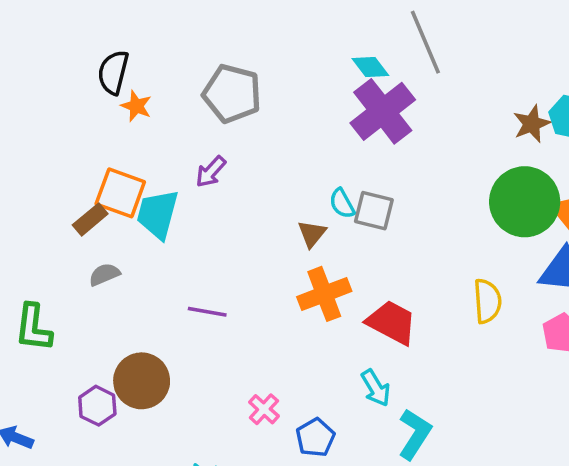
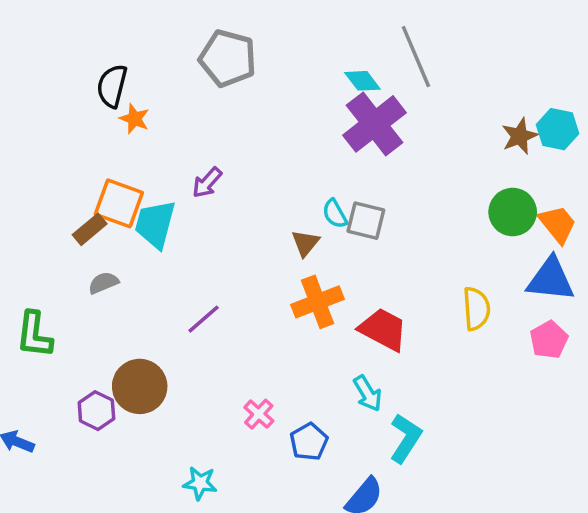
gray pentagon: (232, 94) -> (228, 58), moved
green circle: (525, 202) -> (513, 212), size x0.7
purple line: (207, 312) -> (204, 319), turned -51

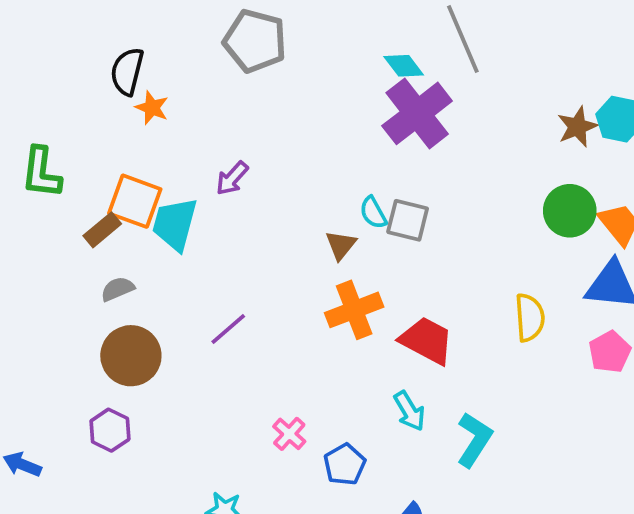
green L-shape: (34, 335) -> (41, 173), moved
brown circle: (140, 386) -> (131, 356), moved
cyan L-shape: (406, 438) -> (474, 440), moved

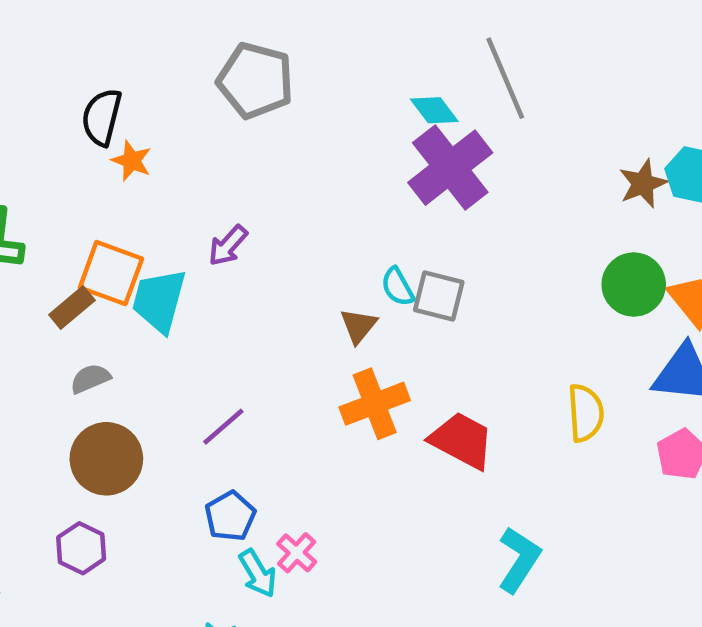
cyan arrow: (409, 411) -> (258, 573), moved
blue pentagon: (345, 464) -> (230, 516), moved

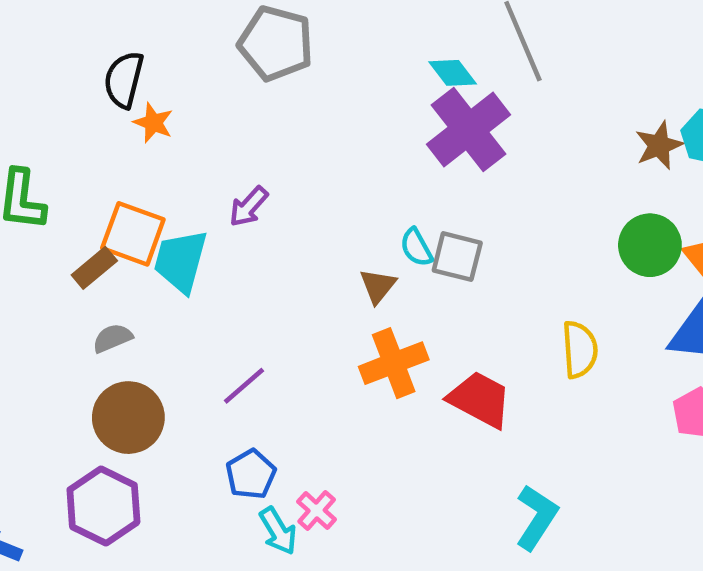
yellow semicircle: (586, 413) -> (580, 349), moved
purple hexagon: (81, 548) -> (103, 506), size x1.5

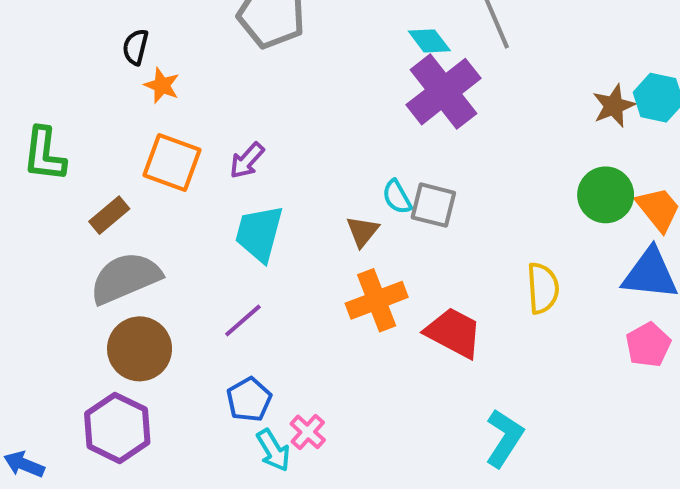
black semicircle: (124, 80) -> (136, 47), size x0.7
orange square: (133, 234) -> (172, 162), moved
cyan trapezoid: (181, 261) -> (259, 233), moved
gray semicircle: (112, 338) -> (125, 278), size x2.0

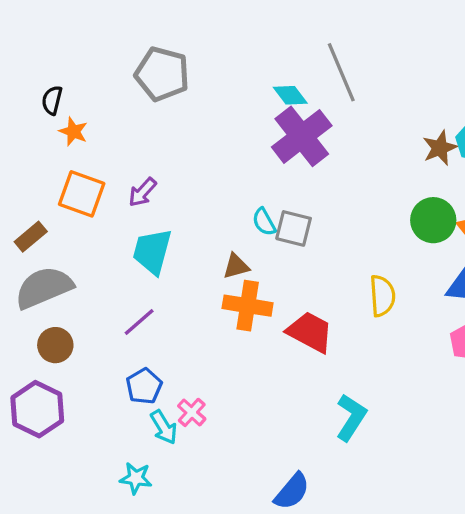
brown triangle: (362, 231) -> (236, 266), moved, turned 36
orange cross: (377, 300) -> (248, 306), turned 30
brown circle: (140, 349) -> (55, 345), size x0.7

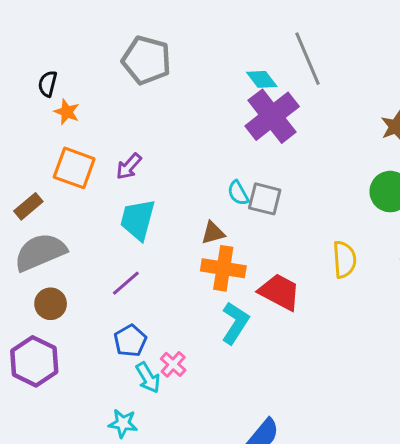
cyan L-shape: (351, 417) -> (235, 323), moved

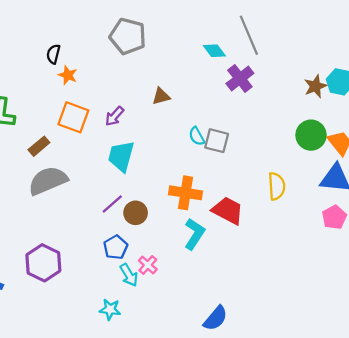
purple cross: (272, 116) -> (240, 78), moved, size x0.7
brown triangle: (213, 233) -> (161, 96), moved
brown circle: (51, 304) -> (136, 213), moved

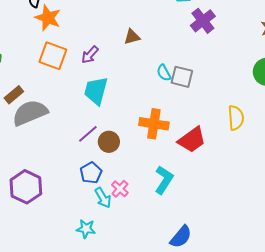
orange star: (68, 75) -> (48, 18), size x1.5
brown rectangle: (39, 146) -> (14, 95), moved
red trapezoid: (228, 211) -> (192, 140), turned 116
cyan L-shape: (194, 234) -> (164, 180), moved

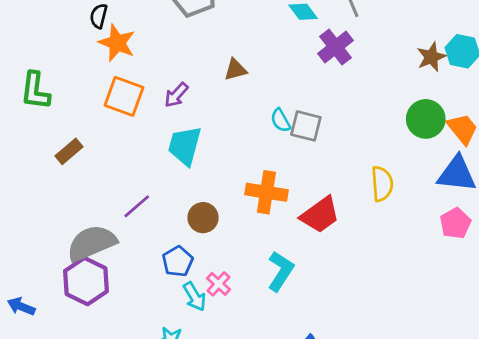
gray semicircle: (30, 113) -> (92, 243), moved
purple line: (88, 134) -> (137, 206), moved

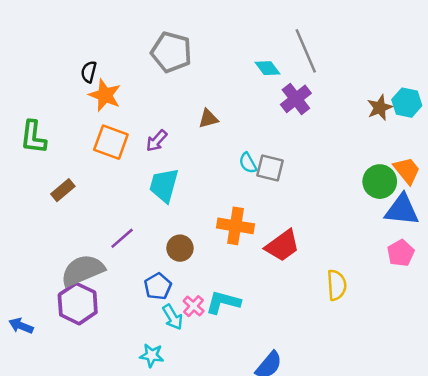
green circle: (426, 119) -> (380, 182), moved
yellow semicircle: (382, 184) -> (337, 285), moved
cyan L-shape: (281, 271) -> (223, 302), moved, turned -108

